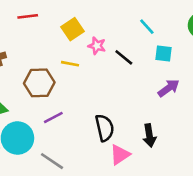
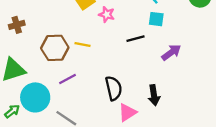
cyan square: (163, 53) -> (156, 19), moved
black line: (124, 57) -> (135, 39), moved, turned -54
yellow line: (70, 64) -> (82, 44), moved

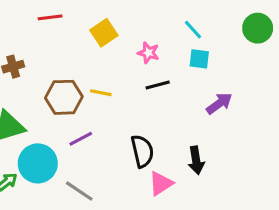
pink star: (107, 14) -> (148, 53), moved
black line: (135, 39) -> (158, 85), moved

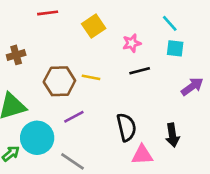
pink star: (148, 53) -> (132, 43), turned -30
pink triangle: (161, 183) -> (142, 155), turned 30

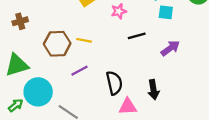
cyan square: (175, 48) -> (166, 12), moved
black line: (140, 71) -> (137, 36), moved
purple line: (74, 117) -> (80, 71), moved

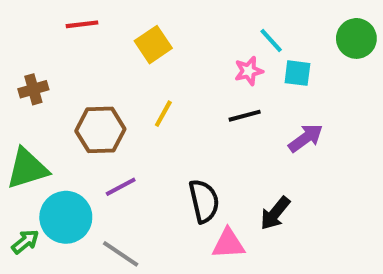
pink star: (119, 11) -> (249, 71), moved
yellow line: (84, 40) -> (163, 114), moved, turned -72
purple line: (80, 71) -> (121, 187), moved
black arrow: (153, 90) -> (275, 213), turned 48

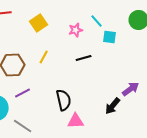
pink star: (249, 71) -> (76, 30), moved
purple arrow: (306, 138) -> (131, 89), moved
black arrow: (275, 213) -> (113, 106), moved

